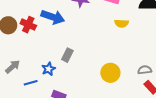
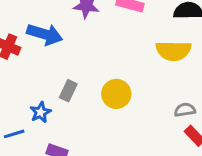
yellow semicircle: (122, 23) -> (173, 51), moved, size x1.6
yellow circle: (110, 73) -> (116, 94), moved

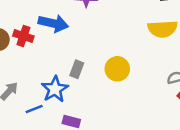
blue star: (40, 112) -> (55, 89), size x1.5

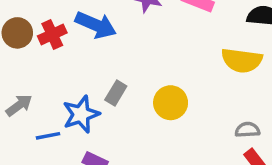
red cross: (23, 36) -> (52, 34), turned 36

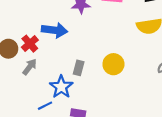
gray arrow: (19, 105) -> (30, 67), moved

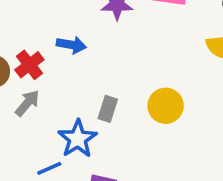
blue arrow: (55, 30) -> (71, 45), size x0.7

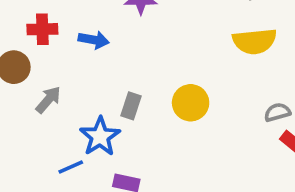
red cross: (29, 65) -> (42, 29), moved, turned 36

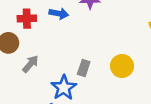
blue arrow: (94, 40) -> (59, 14), moved

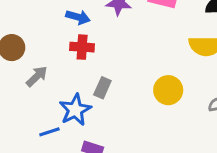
red cross: (27, 19) -> (82, 47), moved
yellow circle: (122, 66) -> (168, 90), moved

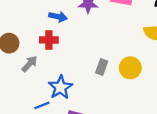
red cross: (82, 47) -> (49, 40), moved
gray rectangle: (102, 88) -> (102, 67), moved

